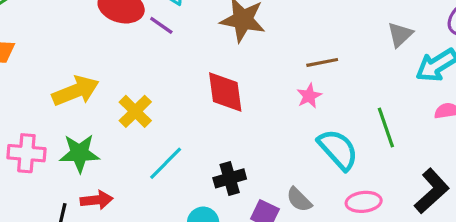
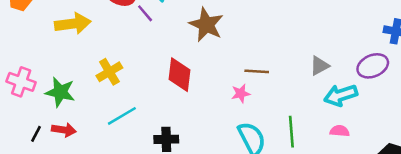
yellow arrow: (76, 91) -> (73, 24), moved

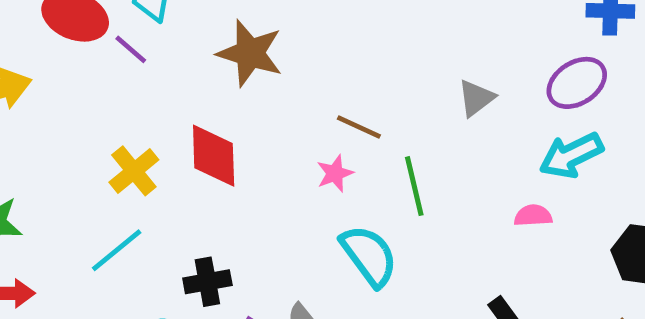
brown line: (257, 71) -> (359, 127), turned 30
yellow cross: (109, 72) -> (134, 171), moved
cyan arrow: (341, 95) -> (571, 155), moved
green line: (291, 132) -> (414, 186), moved

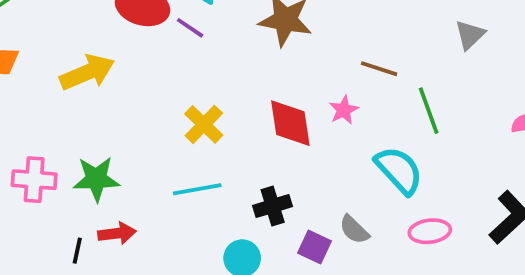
red diamond: (214, 156) -> (290, 123), moved
pink star: (335, 173) -> (344, 110), moved
cyan line: (117, 250) -> (197, 189), turned 36

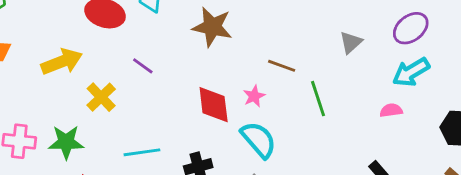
purple line: (190, 28) -> (143, 66), moved
yellow cross: (204, 124) -> (101, 97), moved
cyan semicircle: (399, 170) -> (259, 140), moved

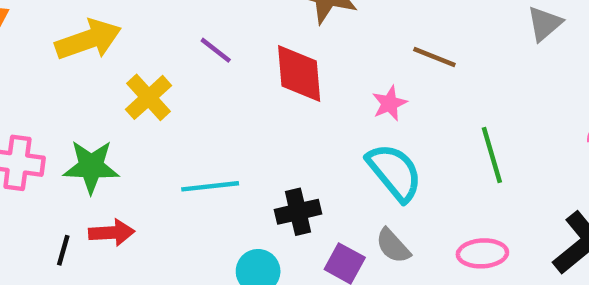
green line: (318, 99) -> (492, 155), moved
red diamond: (214, 105) -> (299, 74), moved

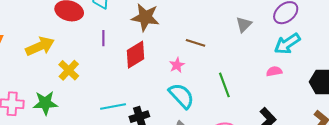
purple line: (216, 50) -> (103, 38), moved, turned 56
red diamond: (299, 74) -> (135, 55), turned 68
cyan line: (210, 186) -> (113, 106), moved

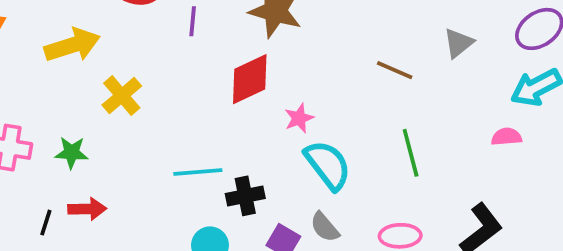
purple line: (103, 38) -> (193, 21), moved
brown line: (196, 43) -> (395, 70), moved
pink star: (177, 65) -> (299, 118), moved
green star: (45, 103) -> (72, 153), size x0.7

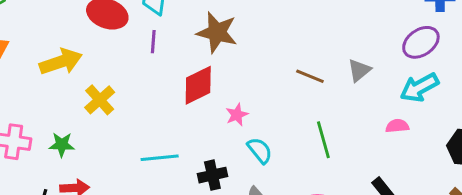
gray triangle: (458, 43) -> (359, 70), moved
cyan semicircle: (328, 165) -> (260, 150), size x0.7
black cross: (245, 196) -> (212, 175), moved

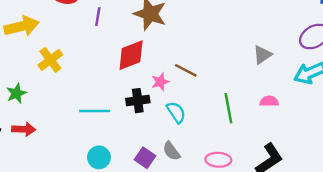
brown line: (310, 76) -> (186, 70), moved
pink semicircle: (397, 126) -> (269, 101), moved
green star: (62, 145) -> (16, 93), turned -30
black cross: (212, 175) -> (138, 101), moved

